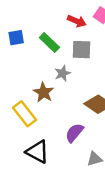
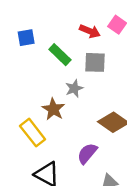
blue square: (16, 38) -> (26, 38), moved

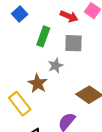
blue square: (26, 38) -> (20, 14), moved, turned -32
green rectangle: (60, 55) -> (43, 36), turned 66

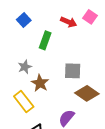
gray square: (73, 43) -> (73, 71), moved
gray star: (56, 66) -> (25, 67), moved

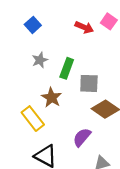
green rectangle: (45, 40) -> (67, 68), moved
gray star: (25, 67) -> (40, 60), moved

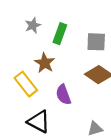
gray square: (89, 83) -> (96, 42), moved
purple semicircle: (82, 137) -> (63, 95), moved, turned -60

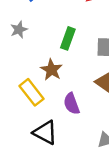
gray star: (33, 25) -> (19, 30), moved

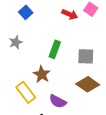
purple semicircle: (72, 104) -> (58, 101), turned -42

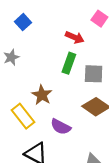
red arrow: (70, 14) -> (75, 37), moved
green rectangle: (55, 49) -> (69, 63), moved

